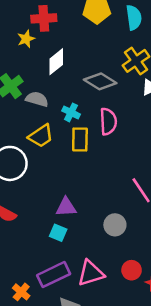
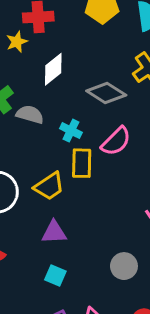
pink semicircle: (108, 121) -> (116, 141), turned 48
yellow trapezoid: (41, 136) -> (49, 186), moved
purple triangle: (66, 207) -> (54, 232), moved

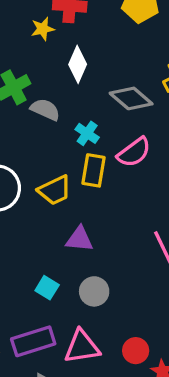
white diamond: (53, 69) -> (78, 64), turned -36
purple triangle: (54, 232) -> (79, 239), moved
gray circle: (124, 266) -> (94, 291), moved

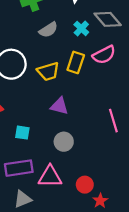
gray semicircle: (45, 109) -> (48, 30), moved, turned 114
cyan cross: (87, 133) -> (81, 28), moved
cyan square: (47, 288) -> (22, 133), moved, turned -32

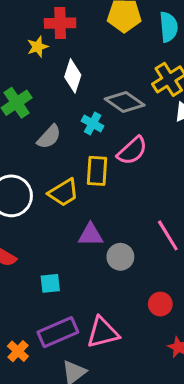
gray circle: (64, 142) -> (120, 257), moved
red circle: (85, 185) -> (160, 304), moved

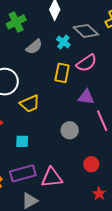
yellow trapezoid: (63, 193) -> (30, 104), moved
purple triangle: (91, 235) -> (86, 97), moved

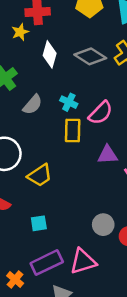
gray diamond: (86, 31) -> (90, 56), moved
cyan cross: (63, 42) -> (69, 102), moved
gray circle: (70, 130) -> (103, 225), moved

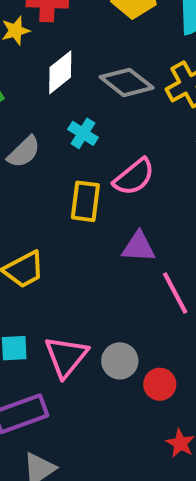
white diamond: (50, 54) -> (60, 72), turned 30
cyan cross: (69, 102) -> (83, 133), moved
pink triangle: (83, 261) -> (66, 357), moved, turned -40

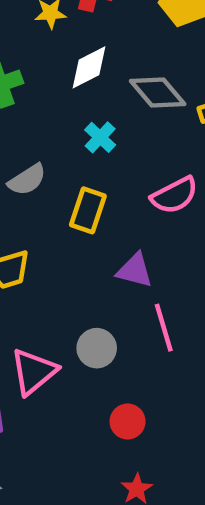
gray semicircle: (24, 152) -> (27, 180), moved
pink semicircle: (134, 177) -> (174, 195), moved
gray circle: (120, 361) -> (97, 348), moved

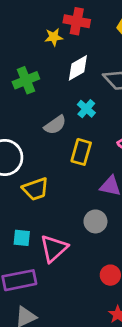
gray semicircle: (27, 180) -> (55, 125), moved
gray circle: (97, 348) -> (95, 221), moved

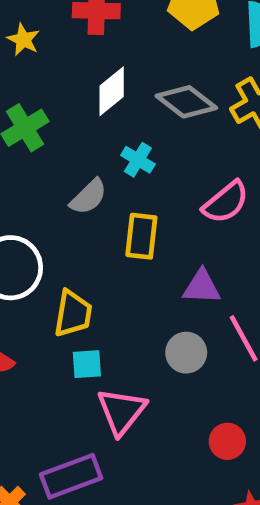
yellow star: (54, 37) -> (23, 40), moved, turned -30
yellow trapezoid: (36, 189) -> (73, 314), turned -52
cyan square: (22, 238) -> (87, 364), moved

